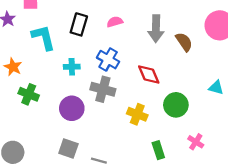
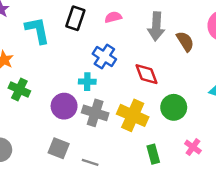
cyan cross: (72, 67) -> (87, 82), moved
gray cross: (103, 89) -> (95, 113), moved
yellow cross: (137, 114) -> (133, 115), size x1.4

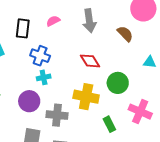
brown semicircle: (185, 41) -> (125, 34), moved
blue cross: (104, 57) -> (40, 56), moved
gray cross: (95, 113) -> (57, 115), moved
pink cross: (193, 147) -> (140, 112), size x1.6

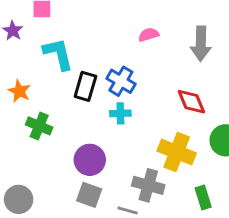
black rectangle: (23, 28) -> (85, 86), moved
purple circle: (29, 101) -> (90, 160), moved
gray cross: (57, 115) -> (148, 185), moved

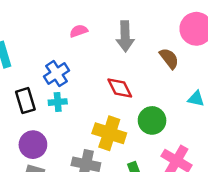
blue cross: (121, 81) -> (56, 74), turned 30
black rectangle: (85, 86) -> (25, 101), moved, turned -30

